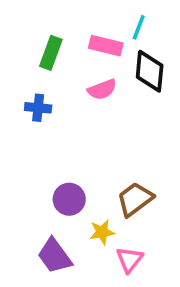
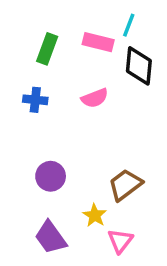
pink semicircle: (102, 89) -> (95, 98), moved
purple circle: (69, 199) -> (51, 176), moved
yellow star: (102, 232) -> (95, 215), turned -30

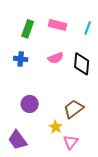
cyan line: (129, 25) -> (88, 28), moved
black diamond: (139, 66) -> (82, 64), moved
purple trapezoid: (51, 237) -> (18, 140), moved

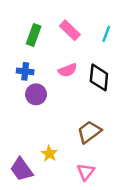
pink rectangle: (58, 25) -> (70, 30), turned 30
purple circle: (30, 104) -> (36, 94), moved
yellow star: (56, 127) -> (49, 154), moved

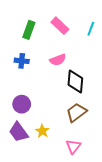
black diamond: (99, 77) -> (75, 81), moved
purple circle: (36, 94) -> (22, 104), moved
purple trapezoid: (22, 169) -> (19, 132), moved

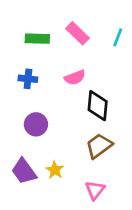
green rectangle: (29, 30) -> (37, 39), turned 72
purple circle: (22, 104) -> (36, 124), moved

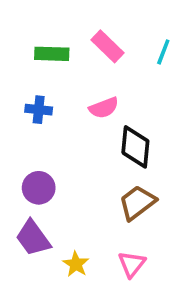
purple circle: (36, 124) -> (39, 188), moved
yellow star: (55, 170) -> (76, 264), moved

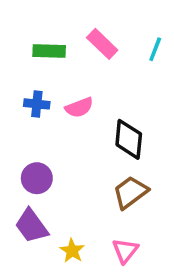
pink semicircle: (104, 108) -> (79, 108), moved

